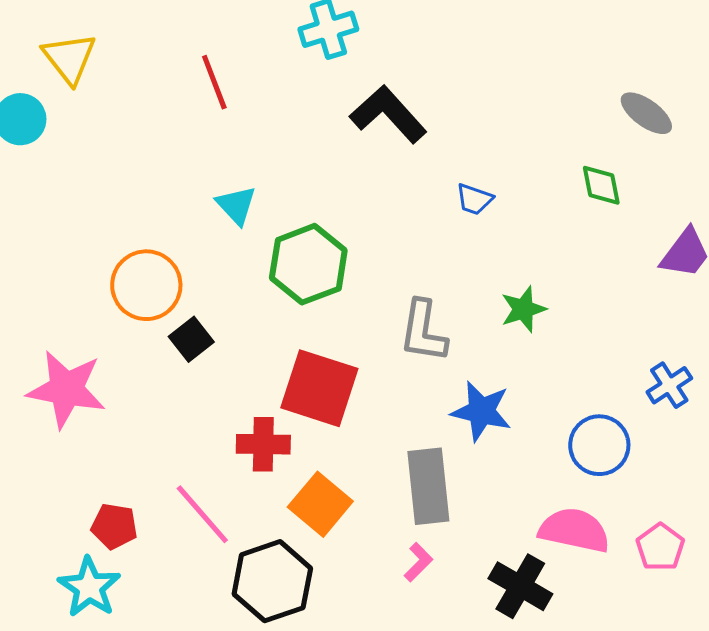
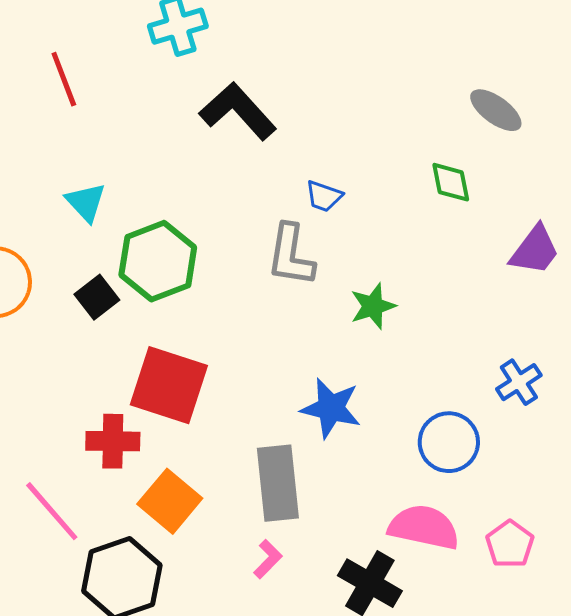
gray L-shape: (423, 331) -> (291, 255), moved
black square: (191, 339) -> (97, 297), moved

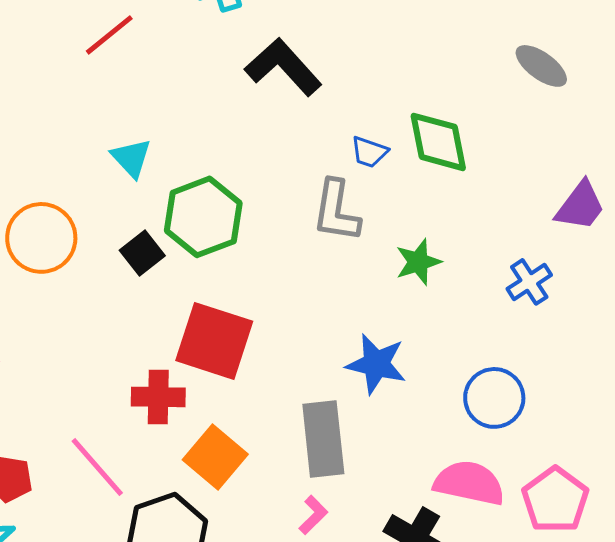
red line: (64, 79) -> (109, 35), turned 72
green diamond: (451, 182) -> (438, 142), moved, size x1.5
blue cross: (519, 382) -> (529, 282), moved
pink pentagon: (510, 544) -> (555, 500), size x1.4

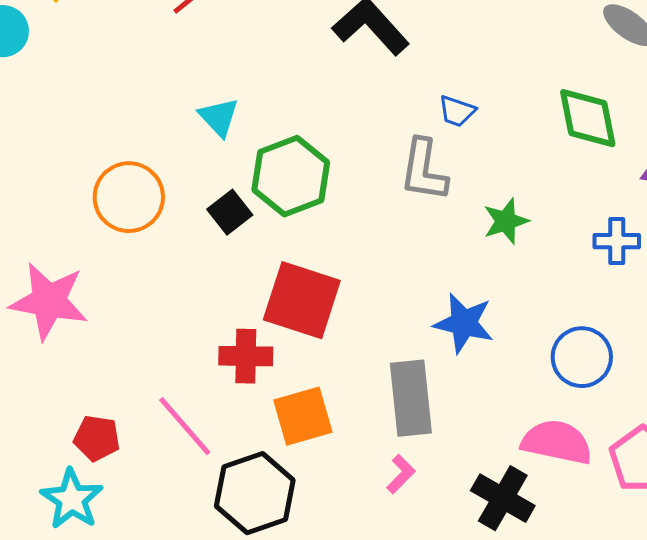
green diamond: (438, 142) -> (588, 118), moved
blue cross: (529, 282) -> (617, 241), turned 33
orange square: (215, 457) -> (303, 416), turned 34

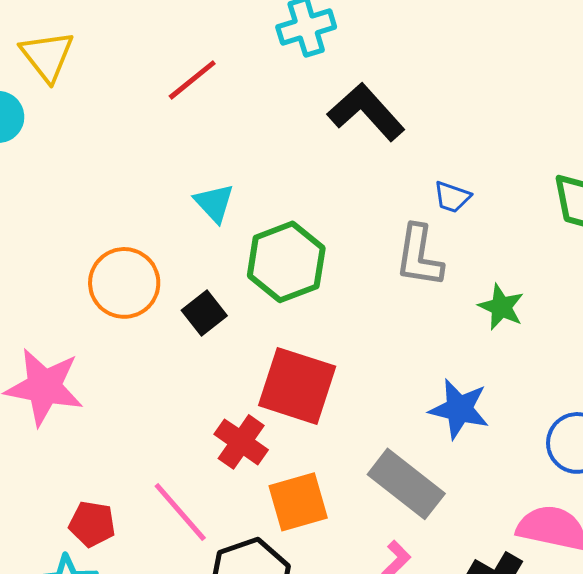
black square: (230, 212) -> (204, 313), moved
green star: (506, 221) -> (501, 307), turned -30
red cross: (246, 356) -> (241, 442), turned 34
gray rectangle: (411, 398) -> (406, 484), turned -46

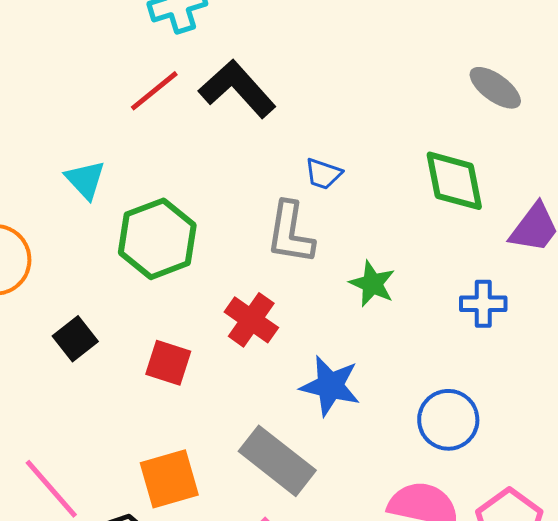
red line: (192, 80) -> (154, 91), moved
black square: (204, 313) -> (75, 339), moved
red square: (297, 386) -> (168, 363), size x0.6
red cross: (241, 442) -> (251, 320), moved

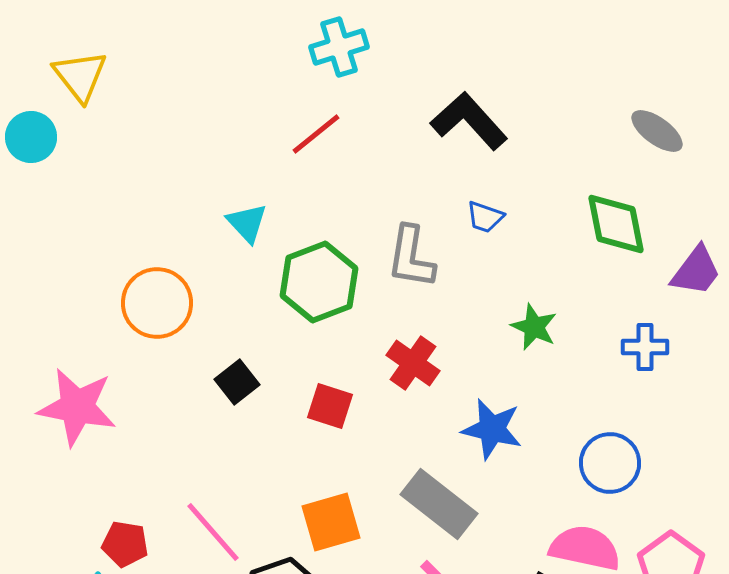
black L-shape: (237, 89) -> (469, 121), moved
gray L-shape: (290, 233) -> (411, 257), moved

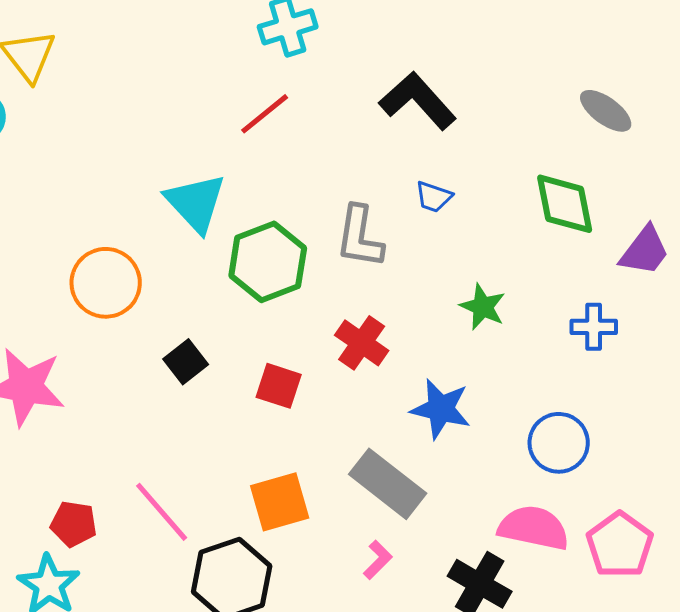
cyan triangle: (247, 223) -> (196, 203), size x1.5

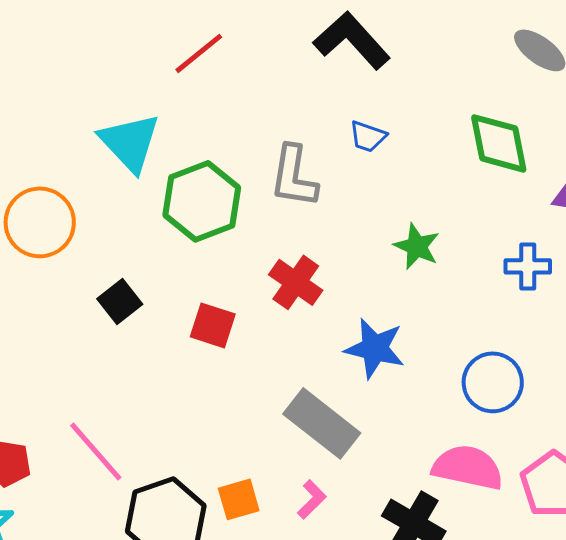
orange square: (280, 502) -> (239, 499), moved, size x0.7

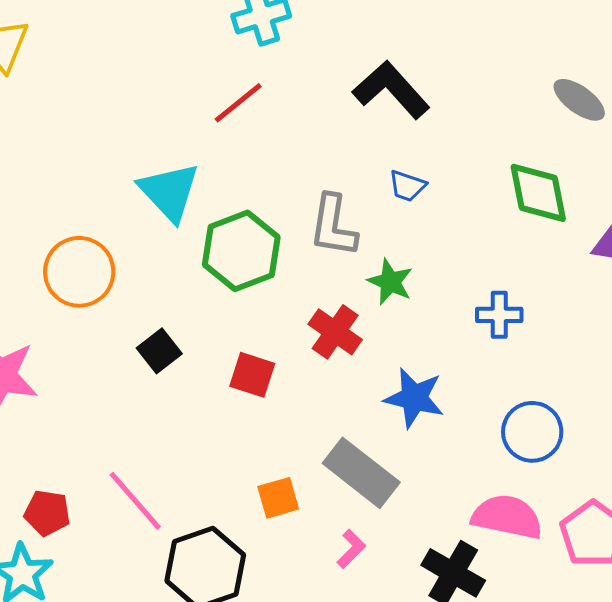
green star: (417, 246) -> (390, 282), moved
blue cross: (528, 266) -> (499, 315), moved
orange square: (239, 499) -> (278, 498), moved

